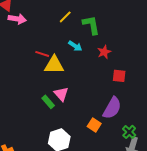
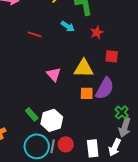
yellow triangle: (54, 65) -> (84, 68), moved
green rectangle: (48, 102) -> (32, 114), moved
orange square: (94, 125) -> (87, 93), moved, turned -32

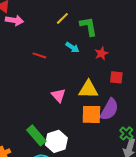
orange square: (87, 93) -> (91, 114), size x1.5
green rectangle: (32, 114) -> (36, 135), size x1.5

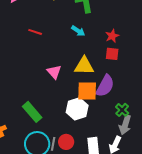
cyan arrow: (72, 47) -> (78, 31), moved
red star: (101, 53) -> (112, 36), moved
white hexagon: (56, 141) -> (77, 109), moved

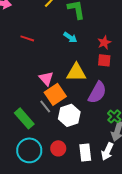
orange square: (87, 91) -> (55, 94), moved, turned -35
gray line: (53, 144) -> (45, 106), moved, turned -48

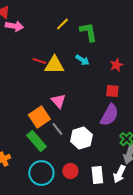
red square: (104, 60) -> (112, 91), moved
yellow triangle: (76, 72) -> (54, 65), moved
orange square: (55, 94) -> (39, 117), moved

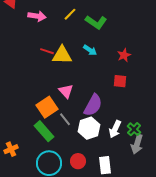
pink arrow: (14, 26) -> (37, 16), moved
green L-shape: (88, 32) -> (96, 22), turned 135
purple semicircle: (109, 115) -> (93, 105), moved
white arrow: (119, 174) -> (115, 129), moved

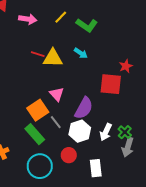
red star: (124, 55) -> (126, 66), moved
red square: (120, 81) -> (111, 84), size x1.6
red circle: (78, 161) -> (69, 155), moved

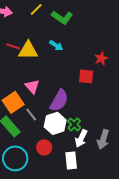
red square: (111, 84) -> (86, 76), size x0.7
white arrow: (106, 132) -> (81, 138), moved
green cross: (125, 132) -> (74, 124), moved

